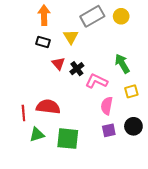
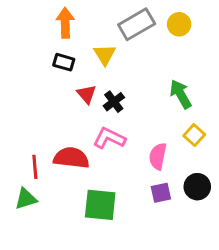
pink L-shape: (96, 81) -> (109, 138), moved
yellow square: (131, 91) -> (194, 135), turned -32
green triangle: (37, 134) -> (26, 199), moved

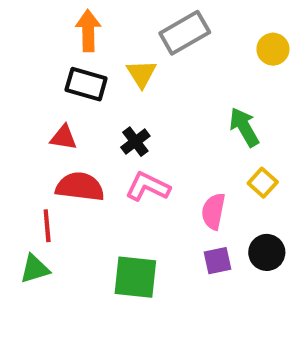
yellow circle: (179, 24) -> (273, 49), moved
black rectangle: (64, 62) -> (86, 84), size x1.4
red triangle: (87, 94) -> (63, 137), moved, turned -40
black cross: (114, 102) -> (135, 142), moved
red semicircle: (71, 158) -> (80, 187), moved

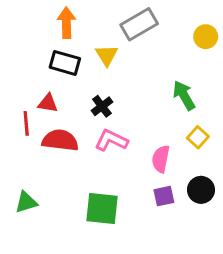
red line: (47, 226) -> (26, 123), moved

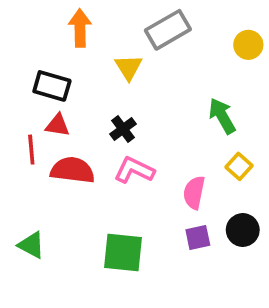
black rectangle: (65, 63) -> (52, 86), moved
green triangle: (26, 202) -> (31, 245), turned 45

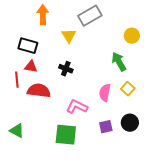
yellow circle: (248, 45) -> (132, 36), moved
black cross: (123, 129) -> (66, 69), turned -32
pink L-shape: (134, 170) -> (77, 107), moved
pink semicircle: (194, 193) -> (105, 93), moved

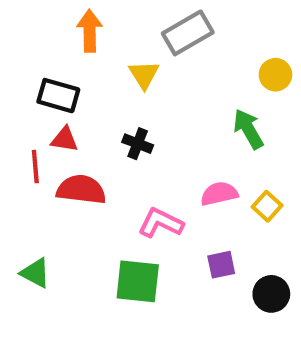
yellow square: (128, 89) -> (267, 206), moved
pink semicircle: (105, 93) -> (219, 194), turned 66
black circle: (130, 123) -> (271, 294), moved

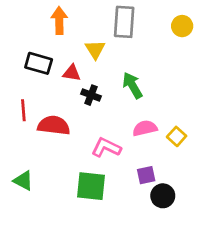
gray rectangle: (188, 33) -> (124, 22), turned -56
yellow circle: (275, 75) -> (182, 26), moved
green arrow: (248, 129) -> (132, 85), moved
red triangle: (65, 139) -> (72, 73), moved
black circle: (271, 294) -> (163, 196), moved

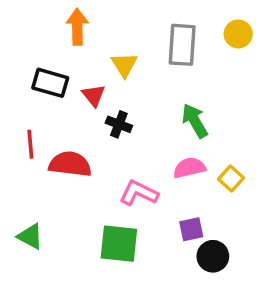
gray rectangle: (124, 22) -> (182, 45), moved
red triangle: (72, 73) -> (94, 95), turned 42
green arrow: (132, 85) -> (195, 121), moved

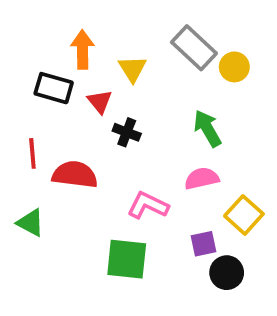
orange arrow: (77, 27) -> (82, 50), moved
yellow circle: (238, 34) -> (234, 67), moved
gray rectangle: (182, 45) -> (194, 48), turned -51
yellow square: (231, 179) -> (244, 215), moved, size x1.4
green triangle: (30, 236) -> (31, 223), moved

